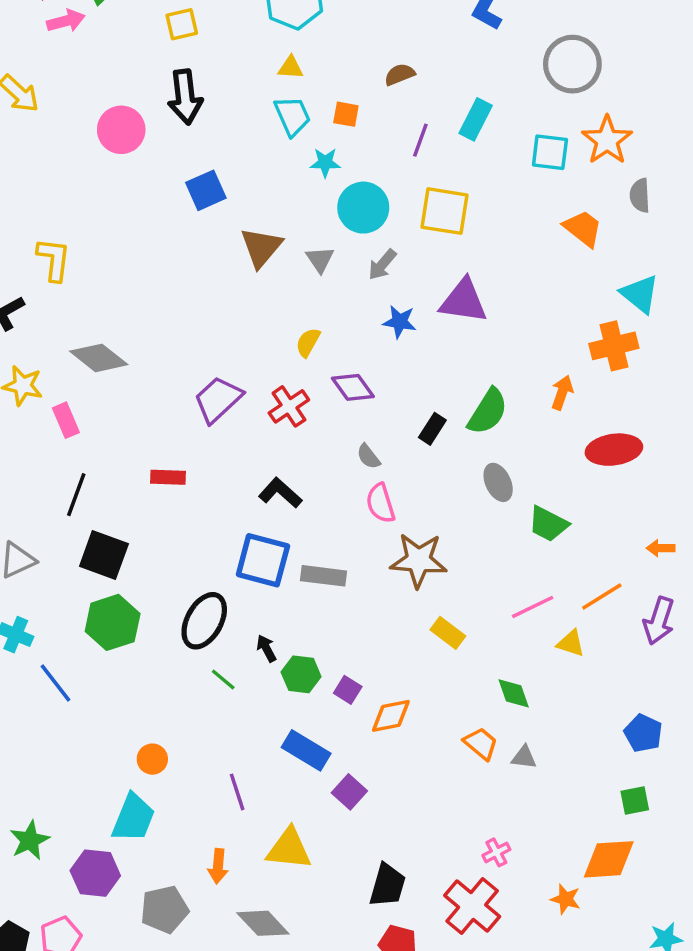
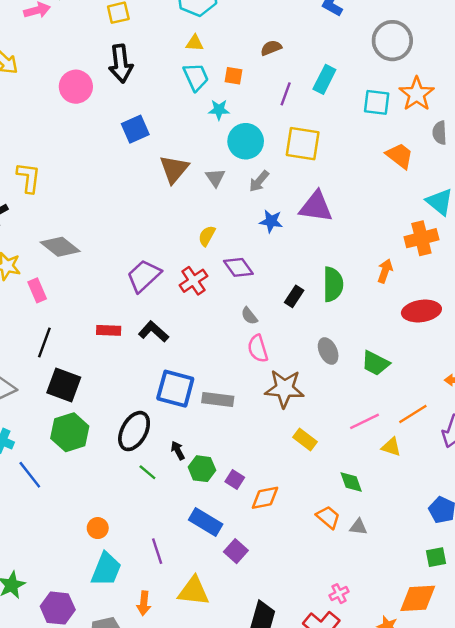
green semicircle: (488, 412) -> (333, 284), turned -32
gray ellipse: (498, 482) -> (328, 351), moved
black L-shape: (280, 493) -> (153, 332), moved
cyan trapezoid: (133, 818) -> (106, 569), moved

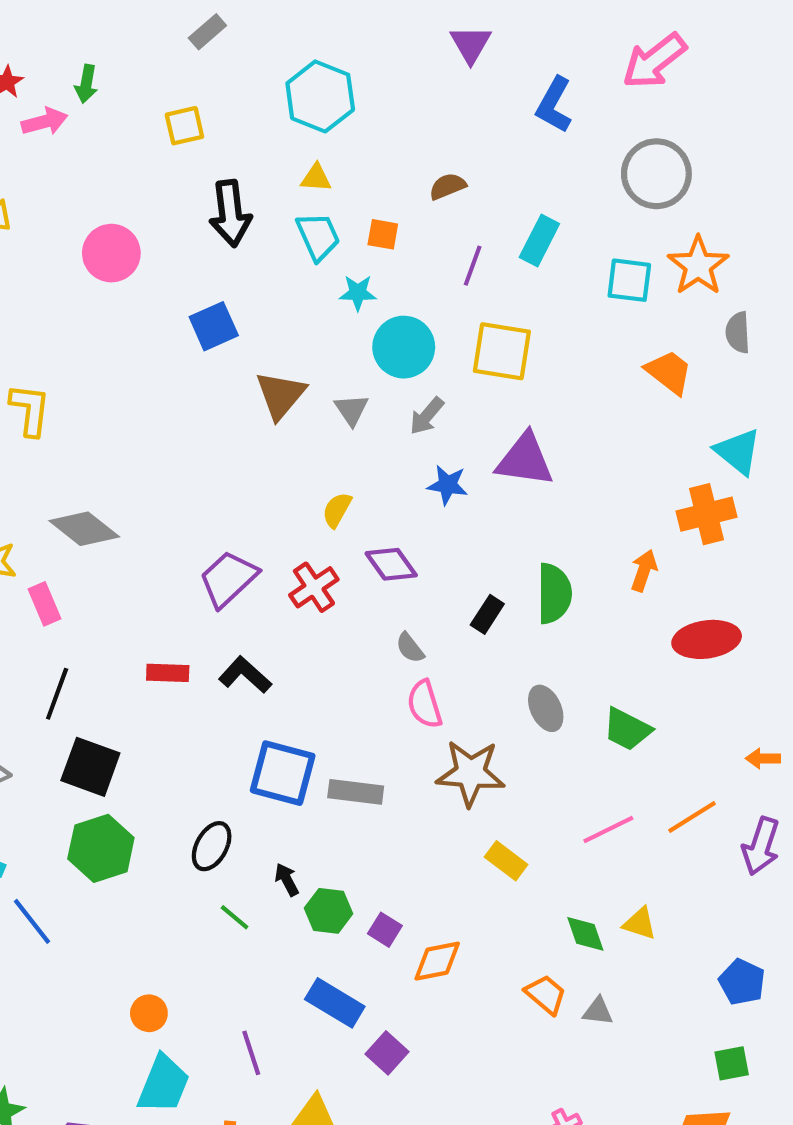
black arrow: (121, 64) -> (230, 213), moved
black ellipse: (134, 431) -> (212, 846), size x0.7
yellow triangle: (391, 447) -> (640, 923), moved

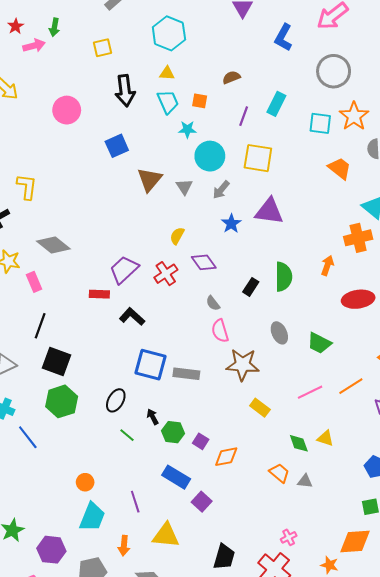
blue star: (448, 485) -> (231, 224), turned 30
red rectangle: (168, 673) -> (99, 294), moved

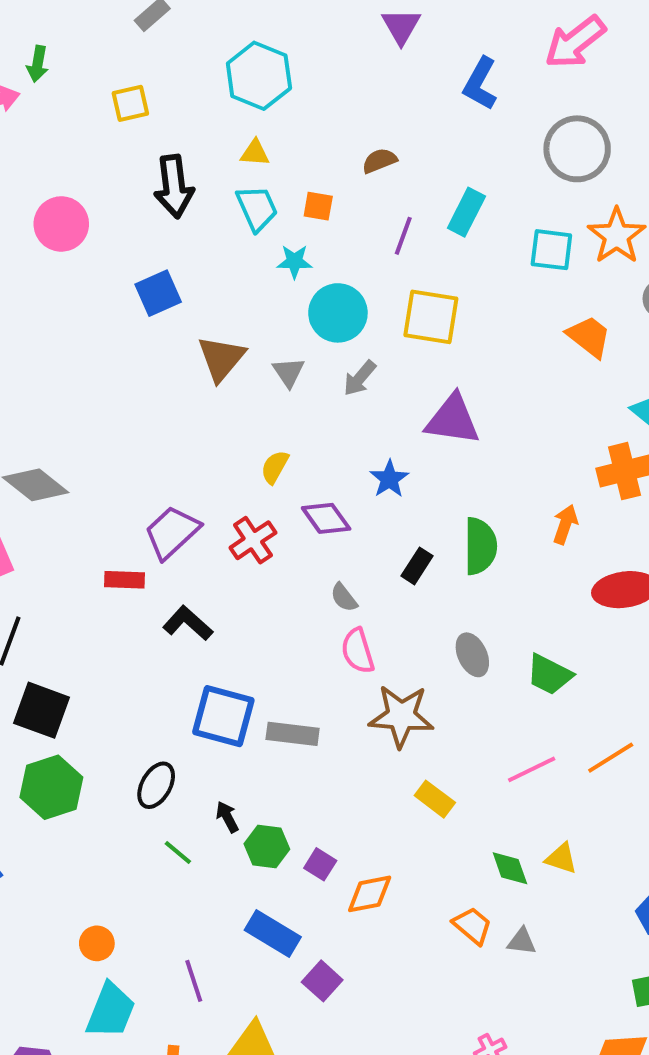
blue star: (231, 224) -> (389, 479), moved

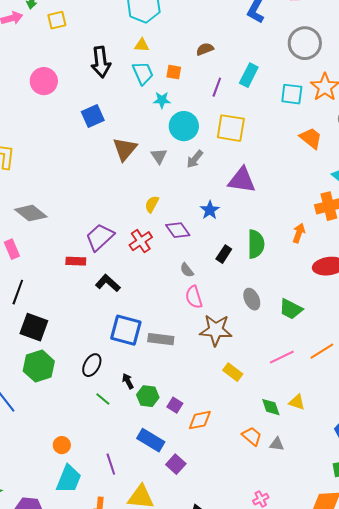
yellow square: (130, 103) -> (57, 20), moved

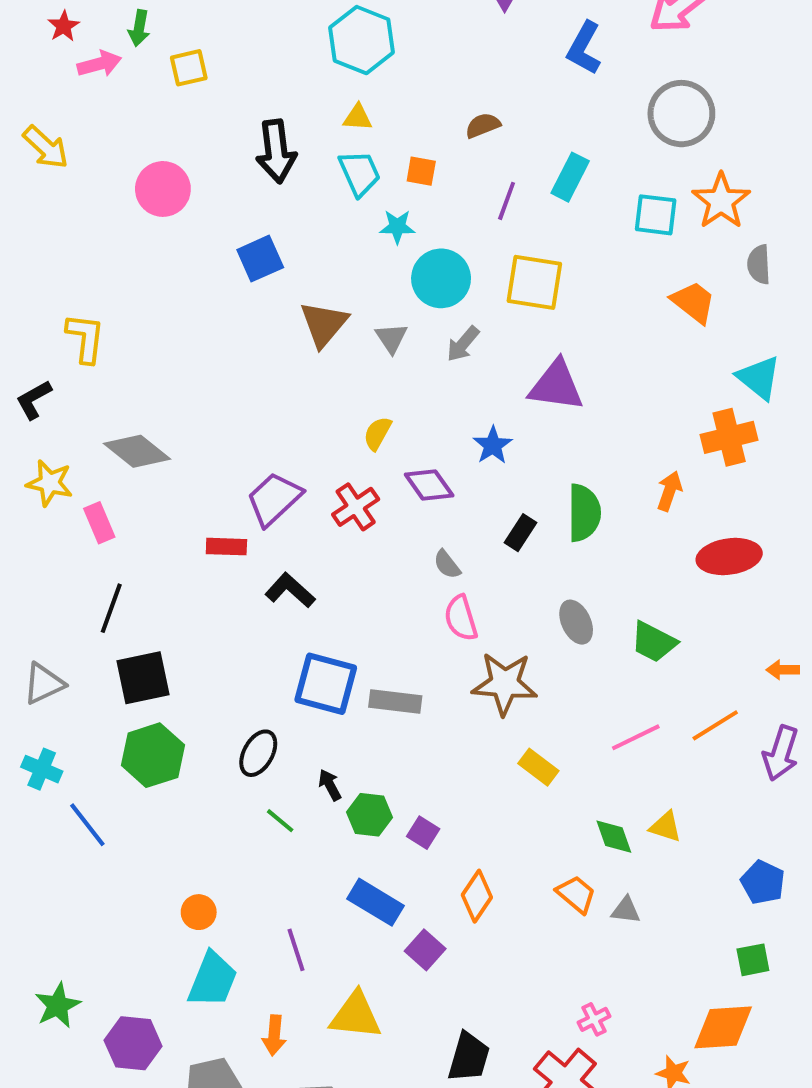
black square: (34, 327) -> (143, 678), turned -32
orange diamond: (200, 420) -> (477, 896), moved, turned -45

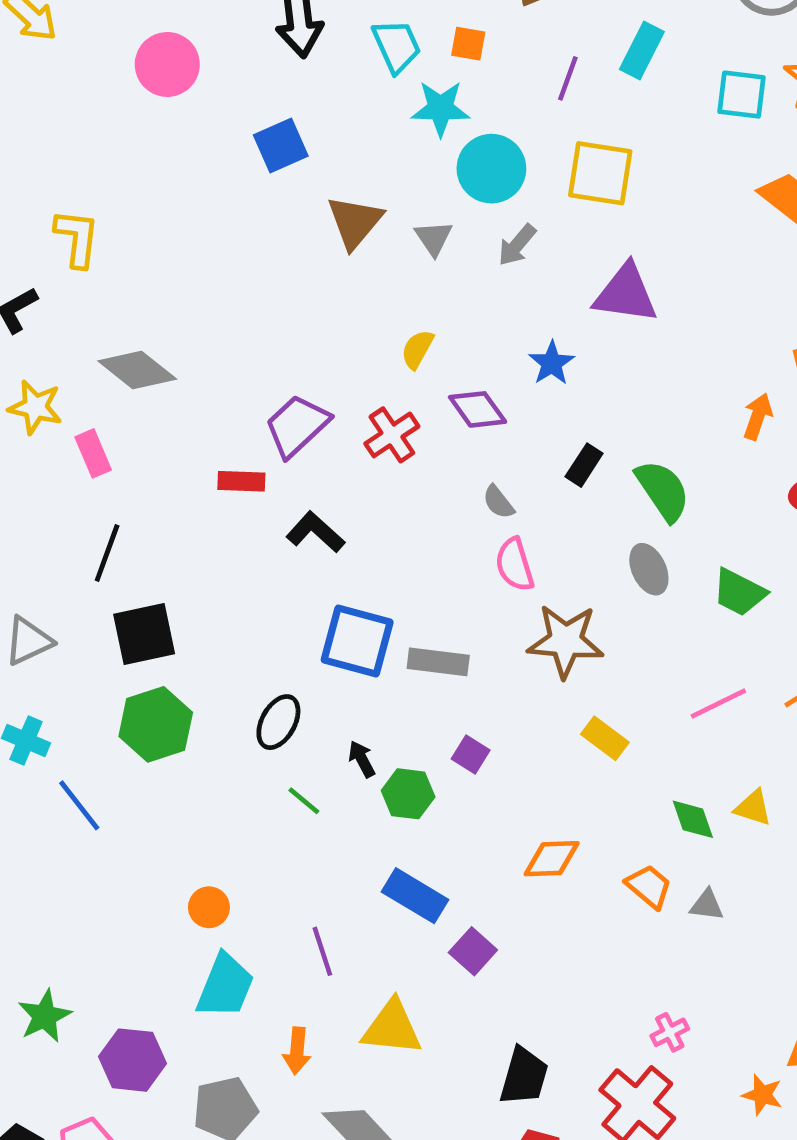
cyan star: (397, 227) -> (441, 108), size x1.4
green semicircle: (584, 513) -> (663, 490), moved, turned -34
purple square: (423, 833) -> (471, 754), moved
orange diamond: (477, 896) -> (552, 859), moved, turned 54

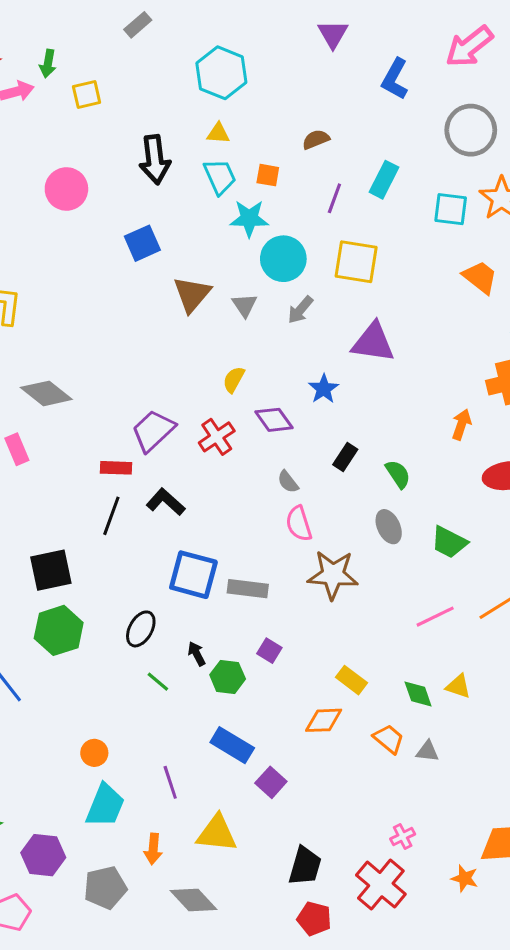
green semicircle: (663, 490) -> (398, 474), size x0.7
black line: (107, 553) -> (111, 516), moved
yellow rectangle: (605, 738) -> (351, 680), moved

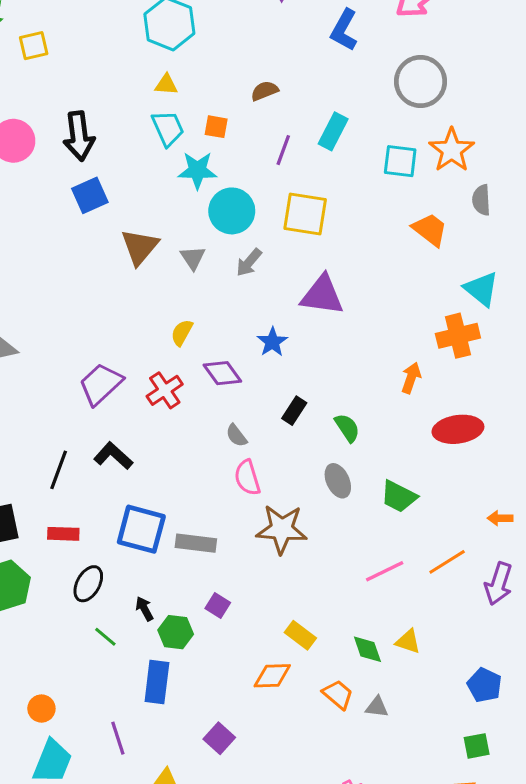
black arrow: (155, 160) -> (79, 136), moved
red rectangle: (116, 468) -> (63, 534), moved
blue rectangle: (232, 745) -> (157, 682), moved, turned 66

